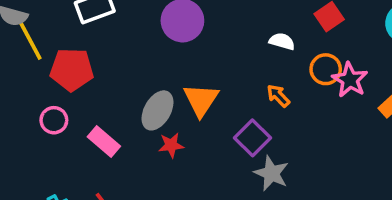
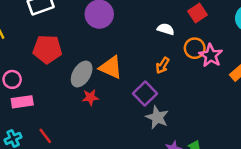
red pentagon: (72, 70) -> (47, 49), moved
orange arrow: (278, 96) -> (163, 65), turned -105
orange triangle: (201, 100) -> (111, 67), turned -40
pink rectangle: (104, 142) -> (22, 102), moved, turned -50

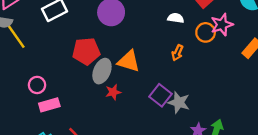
red pentagon: (47, 49) -> (86, 51), moved
pink star: (211, 56) -> (222, 25), moved, turned 30
purple square: (145, 93) -> (160, 95), moved

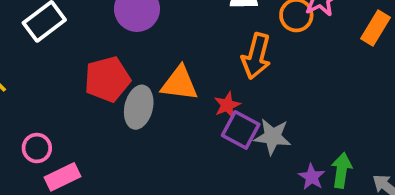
orange arrow: (177, 53) -> (256, 56), size x1.6
red star: (113, 92) -> (227, 105), moved

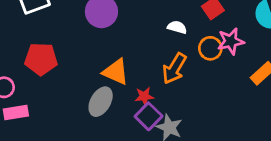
red pentagon: (107, 79) -> (41, 59), moved
gray ellipse: (139, 107) -> (101, 102), moved

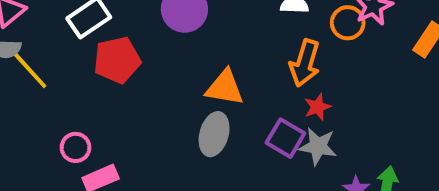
red pentagon: (41, 59) -> (117, 60), moved
red star: (144, 96) -> (318, 107), moved

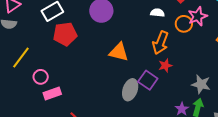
yellow line: (29, 70) -> (21, 58), moved, turned 75
gray ellipse: (214, 134) -> (130, 90), moved
gray star: (318, 146) -> (201, 84), moved

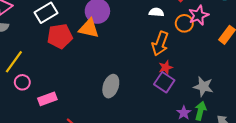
orange triangle: (119, 52) -> (89, 28), moved
pink circle: (41, 77) -> (22, 82), moved
purple square: (148, 80) -> (164, 82), moved
gray ellipse: (130, 90) -> (111, 86), moved

